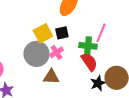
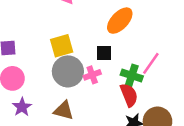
yellow square: (43, 33) -> (62, 46), moved
brown triangle: (51, 77) -> (64, 110), moved

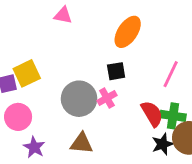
yellow square: (62, 46) -> (27, 73), moved
green cross: (132, 76) -> (173, 116), moved

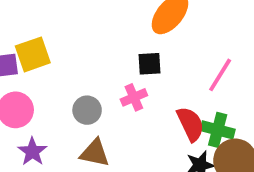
gray circle: (79, 99) -> (87, 110), moved, size x0.6

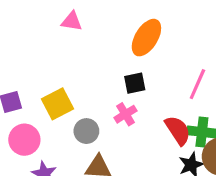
yellow square: (33, 54) -> (57, 104), moved

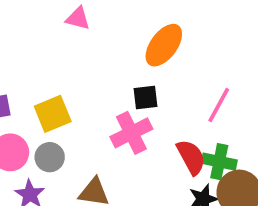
pink cross: (125, 114) -> (131, 133), size x1.5
gray circle: (86, 131) -> (50, 157), moved

